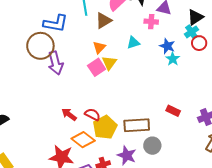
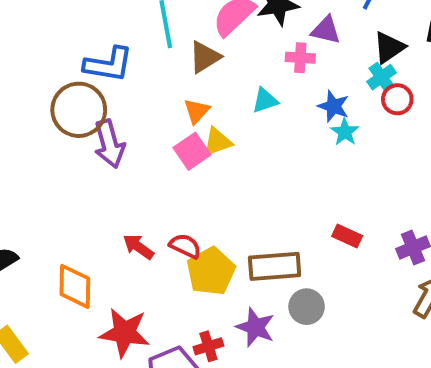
yellow triangle: (109, 63) -> (217, 142), turned 35
orange diamond: (83, 140) -> (75, 286), moved, turned 55

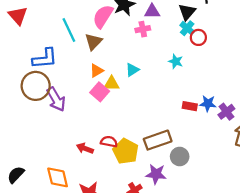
cyan triangle: (265, 100) -> (132, 70), moved
blue star: (333, 106) -> (208, 104), moved
orange triangle: (197, 111) -> (97, 71), turned 32
yellow triangle: (217, 142) -> (111, 84), turned 35
red rectangle: (347, 236) -> (190, 106), moved

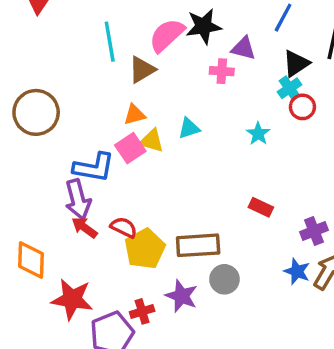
blue L-shape: (45, 58) -> (94, 167), moved
purple arrow: (56, 99) -> (78, 199), moved
blue star: (208, 104) -> (297, 271), moved

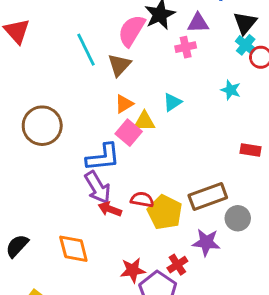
red star: (72, 299) -> (133, 270), moved, size x0.7

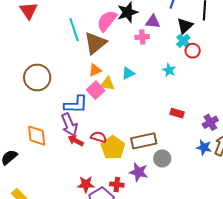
brown triangle: (119, 65) -> (95, 43), size x1.4
orange diamond: (73, 249) -> (37, 136), moved
red cross: (177, 265) -> (117, 185), turned 32

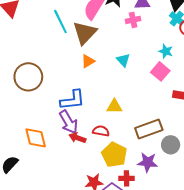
cyan triangle: (128, 73) -> (123, 60), turned -40
yellow triangle: (107, 84) -> (114, 106), moved
pink square: (96, 90) -> (160, 71), moved
yellow pentagon: (113, 148) -> (114, 155), moved

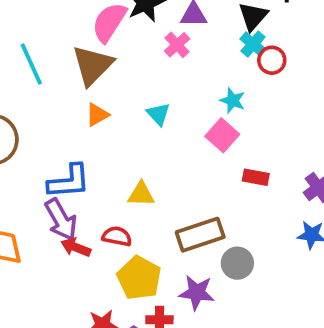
pink cross: (133, 20) -> (177, 45), turned -32
cyan line: (60, 22) -> (31, 64), moved

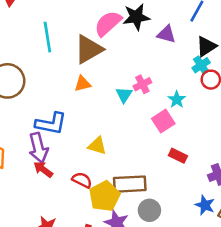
pink cross: (177, 45) -> (142, 84), moved
red semicircle: (117, 236) -> (82, 180), moved
yellow pentagon: (139, 278) -> (105, 196), moved

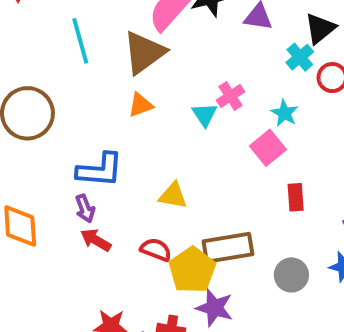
cyan cross: (201, 65) -> (300, 57), moved
purple arrow: (38, 148) -> (85, 208), size x0.6
red rectangle: (178, 156) -> (296, 197), turned 66
gray circle: (149, 210) -> (291, 275), moved

